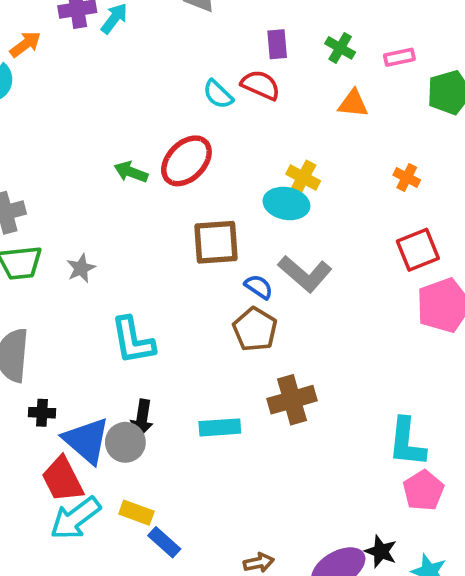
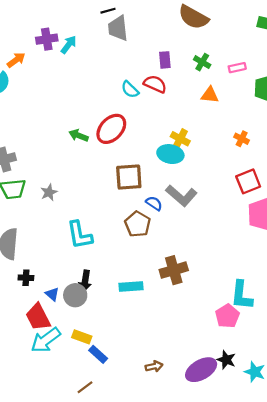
brown pentagon: (255, 329) -> (138, 224), moved
blue triangle: (87, 440) -> (52, 294), size x0.5
pink pentagon: (423, 490) -> (227, 316), moved

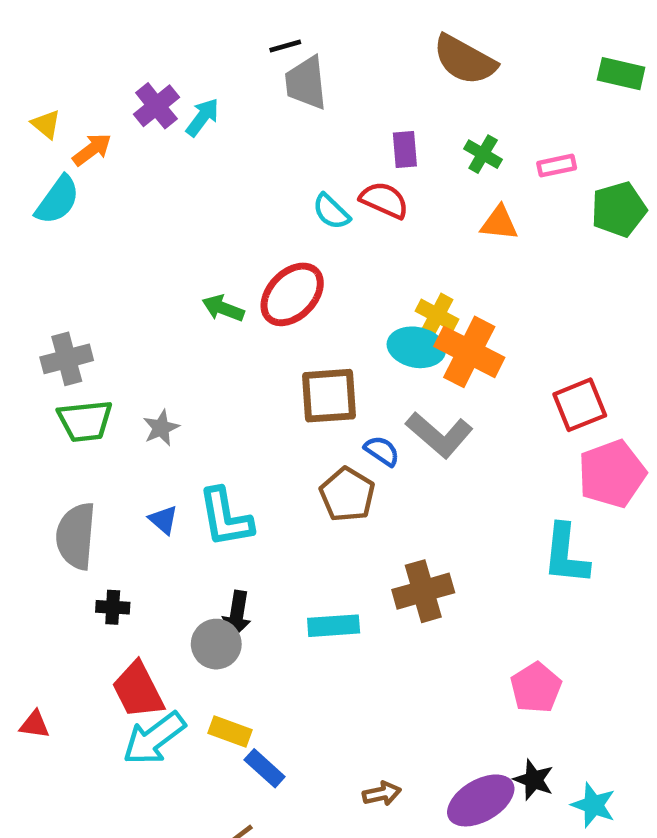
purple cross: (47, 39) -> (156, 106), turned -30
orange cross: (242, 139) -> (469, 352), moved, size x2.0
blue triangle: (52, 294) -> (163, 520), moved
cyan L-shape: (242, 295) -> (566, 554), moved

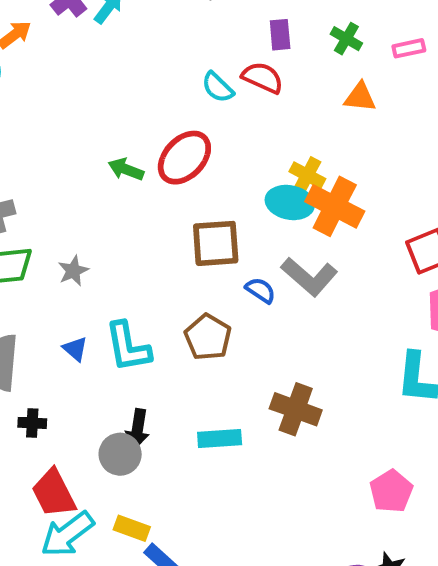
brown pentagon: (347, 495) -> (208, 337), moved
brown cross: (423, 591) -> (296, 409), turned 36

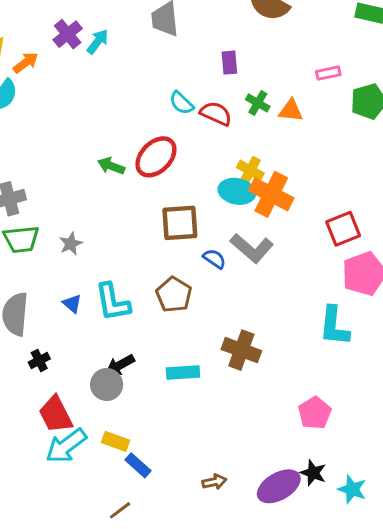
green cross: (346, 39) -> (258, 103), moved
red semicircle: (262, 78) -> (216, 113), moved
black cross: (32, 423) -> (39, 361), turned -30
black arrow: (138, 429) -> (120, 365), turned 52

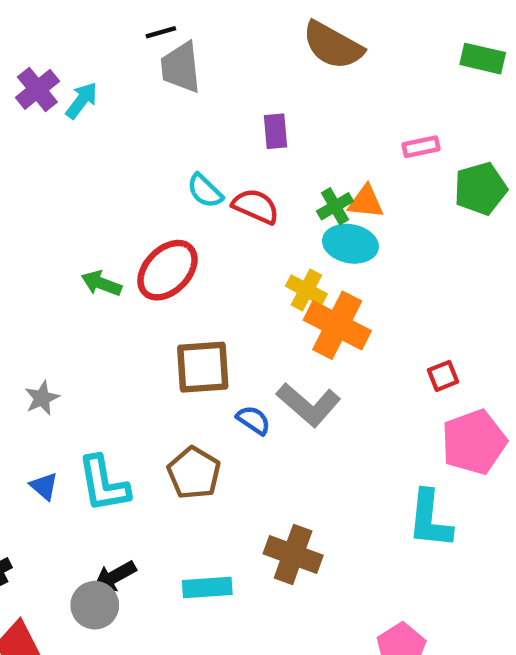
green cross: (258, 103) -> (335, 206), moved, turned 30
cyan ellipse: (237, 191) -> (350, 244), moved
red square: (343, 229) -> (443, 376), size x0.6

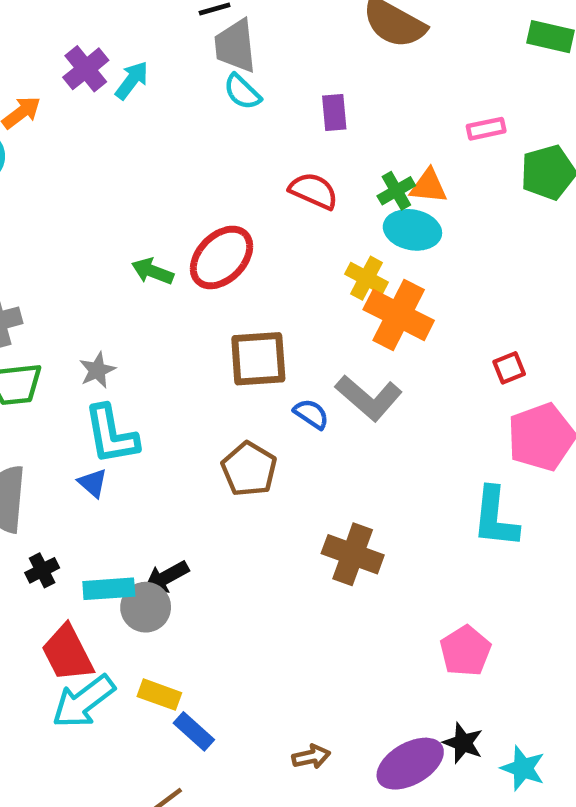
cyan semicircle: (205, 191) -> (242, 92), moved
gray star: (42, 398) -> (97, 370), moved
cyan L-shape: (104, 484) -> (111, 435), moved
cyan rectangle: (207, 588) -> (109, 589), moved

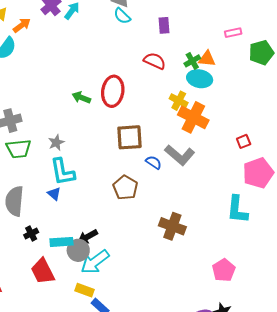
red ellipse: (222, 257) -> (113, 91), turned -36
cyan arrow: (83, 701) -> (95, 262), moved

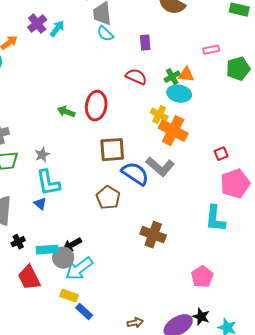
blue semicircle: (154, 162) -> (135, 174), size x1.8

